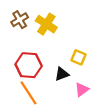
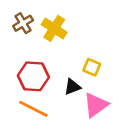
pink triangle: (82, 90) -> (96, 105), size x1.5
orange line: (29, 93) -> (33, 109), turned -30

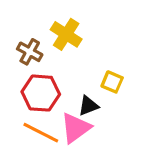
brown cross: (23, 23) -> (30, 52), moved, turned -30
pink triangle: (96, 105) -> (76, 128), moved

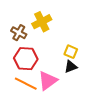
yellow cross: (66, 34) -> (42, 22), turned 30
black triangle: (88, 106) -> (71, 67), moved

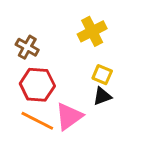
yellow cross: (42, 22) -> (92, 31), moved

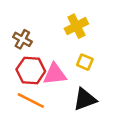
black triangle: (102, 96) -> (85, 99), moved, size x1.5
pink triangle: (69, 116) -> (55, 74), moved, turned 30

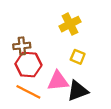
brown cross: (22, 39) -> (22, 46), moved, turned -35
pink triangle: (55, 74) -> (58, 81), moved

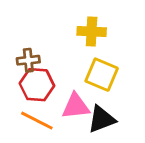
yellow cross: (70, 24) -> (92, 32), turned 30
yellow square: (78, 57) -> (102, 75), size x1.6

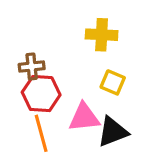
yellow square: (102, 75) -> (113, 82), size x0.7
orange line: (37, 121) -> (41, 133), turned 48

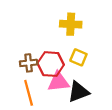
brown cross: (32, 67) -> (29, 63), moved
red hexagon: (41, 94) -> (51, 64), moved

